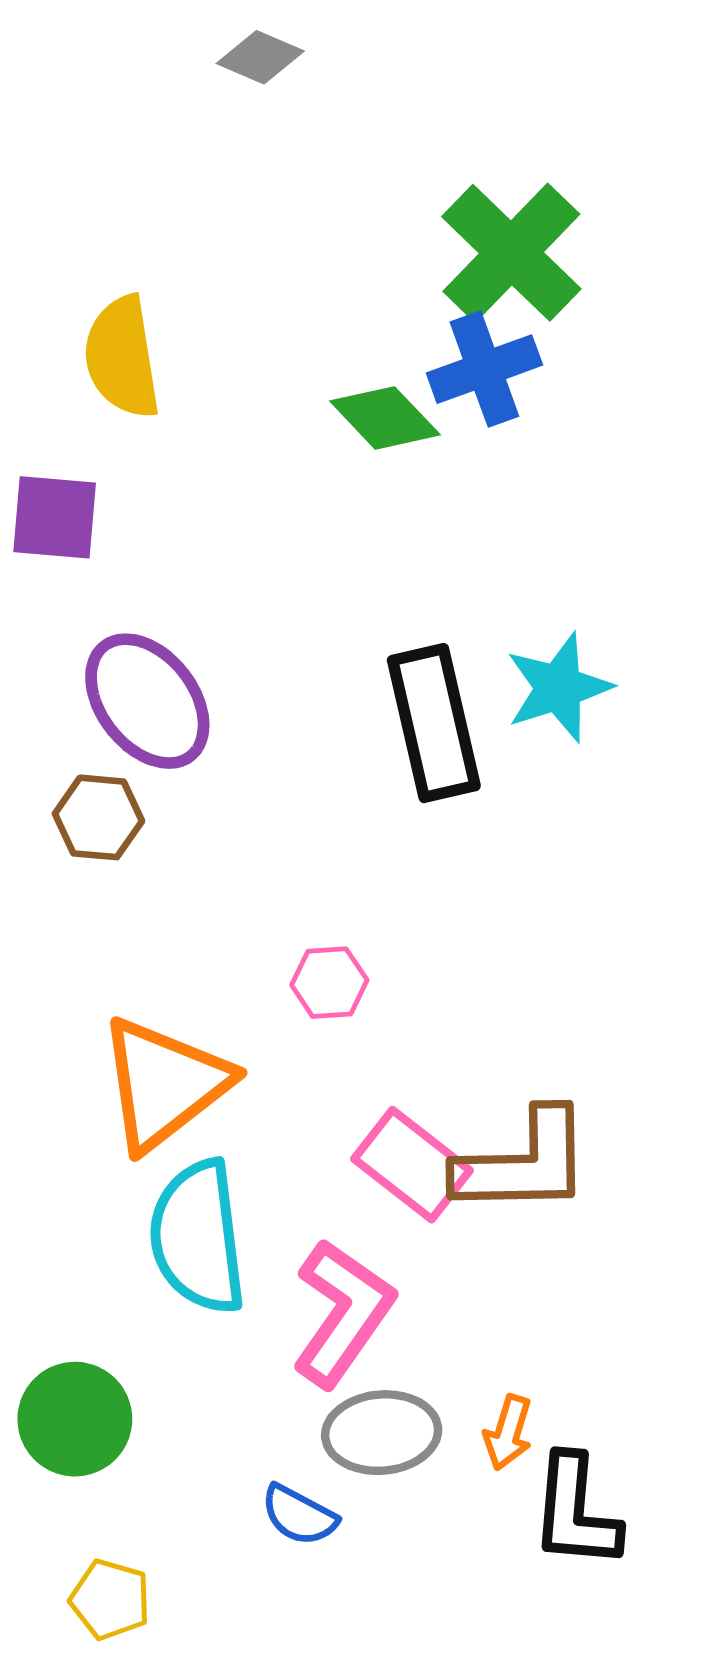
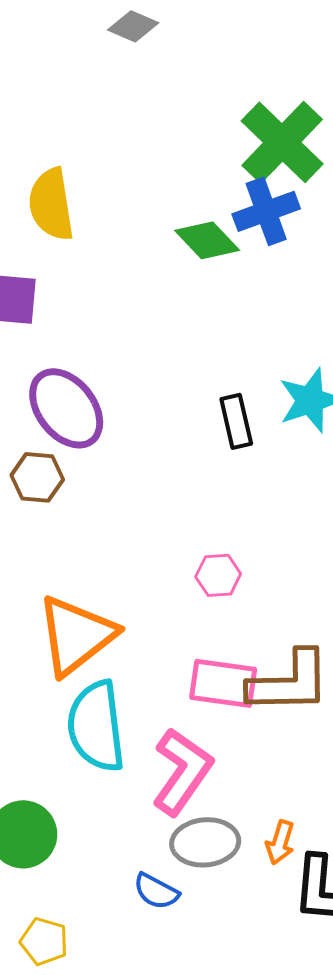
black rectangle: (434, 723) -> (236, 421), size x0.6
pink hexagon: (329, 983) -> (218, 575), moved
pink rectangle: (412, 1165) -> (223, 683), turned -30

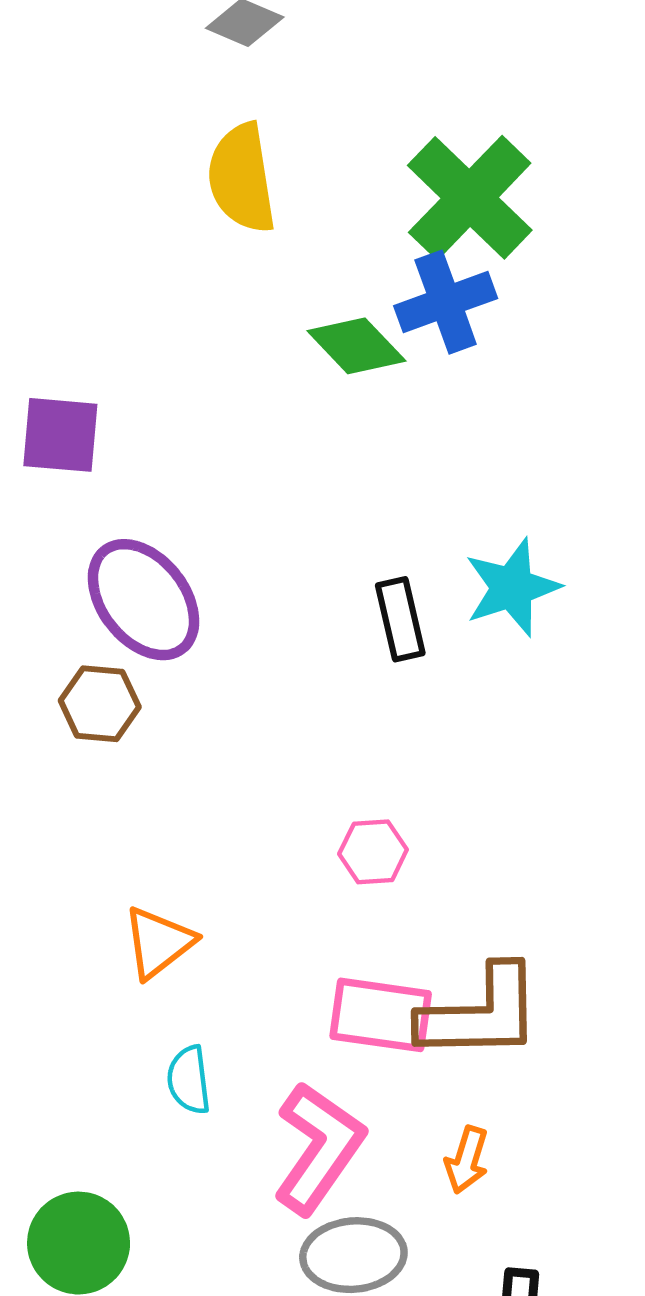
yellow semicircle: (51, 204) -> (242, 178), moved
orange triangle: (76, 635) -> (159, 942), size x0.6
cyan semicircle: (96, 726) -> (189, 1080), size x0.5
orange arrow: (280, 842) -> (467, 1160), moved

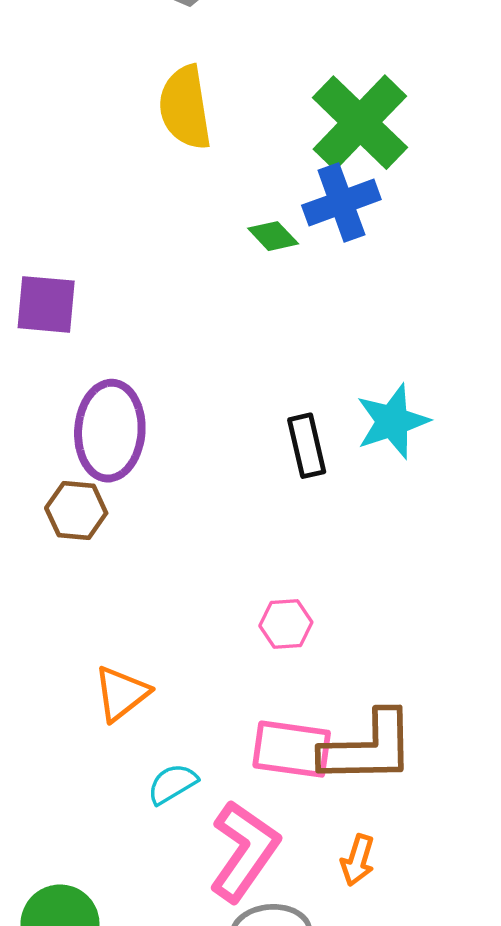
green diamond: (356, 346) -> (273, 236), size x0.7
purple ellipse: (143, 600) -> (110, 431), turned 42
cyan semicircle: (189, 1080) -> (172, 784), moved, turned 66

